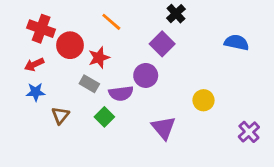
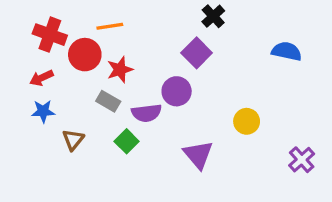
orange line: (111, 22) -> (110, 26), moved, turned -50

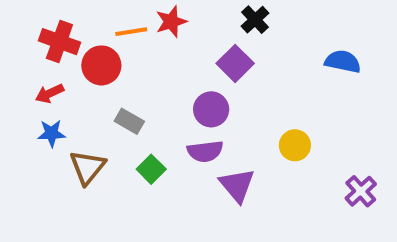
red star: (120, 70) -> (171, 22), moved
purple semicircle: (147, 113) -> (205, 151), moved
brown triangle: (73, 140) -> (87, 167), size x1.4

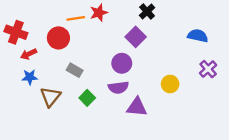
red cross: (59, 42) -> (16, 32), moved
purple triangle: (237, 185) -> (137, 107), turned -45
purple cross: (361, 191) -> (208, 69), moved

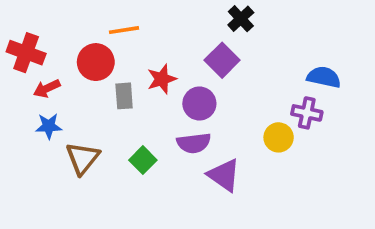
red star: (99, 13) -> (162, 79), moved
blue semicircle: (198, 36) -> (324, 77), moved
purple cross: (208, 69) -> (307, 113), moved, turned -36
gray rectangle: (75, 70) -> (124, 96), moved, turned 56
purple triangle: (137, 107) -> (224, 175), turned 30

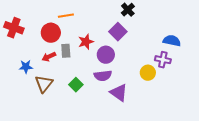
red arrow: (47, 88) -> (49, 57), moved

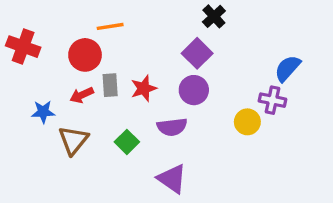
blue semicircle: (172, 41) -> (288, 68), turned -60
red star: (86, 42) -> (144, 88), moved
purple circle: (106, 55) -> (194, 90), moved
purple triangle: (119, 93) -> (172, 179), moved

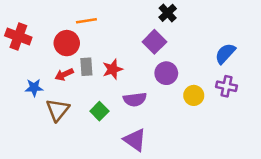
purple circle: (194, 90) -> (166, 73), moved
purple cross: (272, 100) -> (226, 86), moved

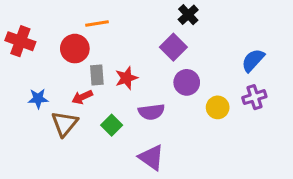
red arrow: (64, 74) -> (82, 97), moved
purple cross: (226, 86) -> (254, 97), turned -30

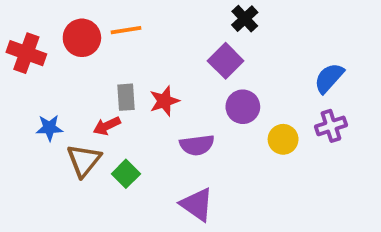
red circle: (75, 49) -> (82, 38), moved
green square: (112, 125) -> (126, 174), moved

